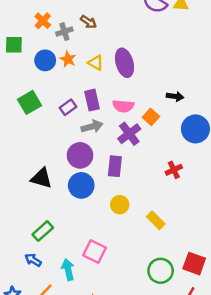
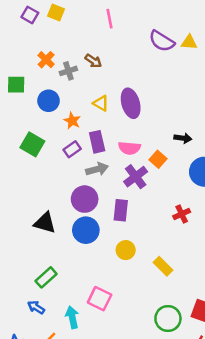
orange star: (68, 59) -> (72, 121), moved
green square: (30, 102) -> (32, 144), turned -30

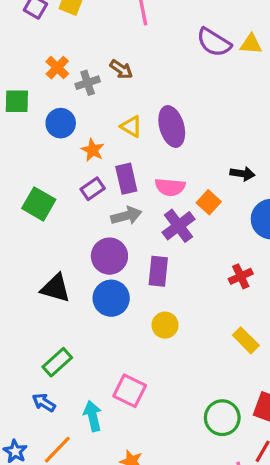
green square: (32, 144) -> (39, 204), moved
yellow rectangle: (163, 266) -> (246, 340), moved

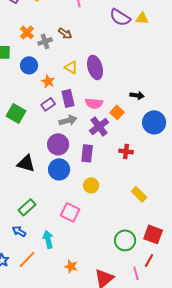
red cross: (241, 276) -> (126, 151), moved, turned 32
pink square: (130, 391) -> (70, 212), moved

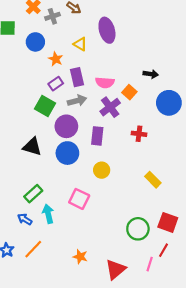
purple ellipse: (95, 67) -> (107, 30), moved
green square: (16, 113) -> (45, 106), moved
cyan arrow: (48, 239) -> (48, 214), moved
pink line: (136, 273) -> (150, 264), turned 32

